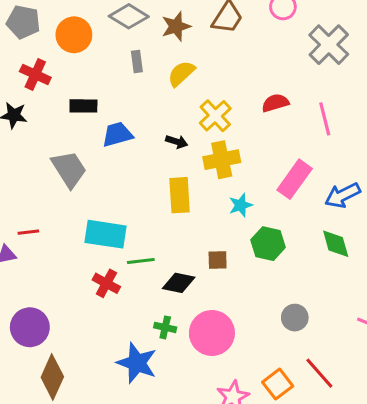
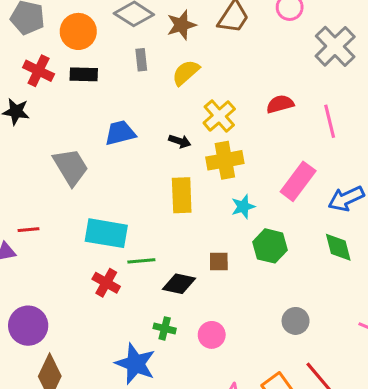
black rectangle: (83, 106) -> (84, 74), moved
pink circle: (212, 333) -> (212, 335), size x0.6

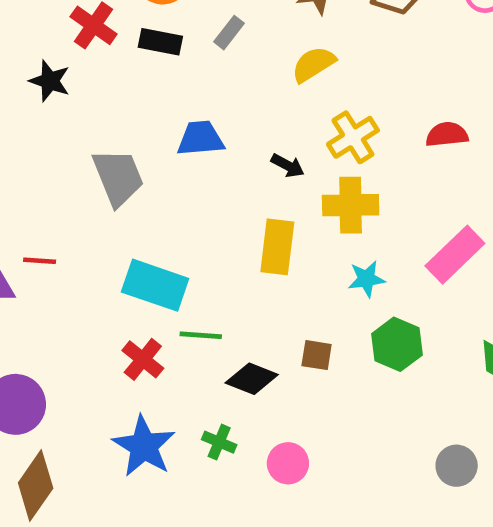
gray rectangle: (141, 60) -> (229, 33), moved, turned 35
gray circle: (296, 321) -> (457, 466), moved
blue star: (135, 364) -> (144, 446), moved

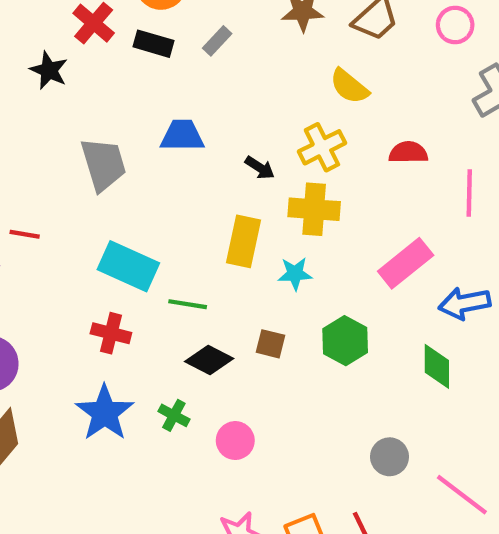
yellow semicircle: (314, 64) -> (349, 86), moved, turned -114
cyan star: (366, 279) -> (295, 274), moved
green line: (201, 335) -> (188, 304), moved
red cross: (143, 359) -> (111, 333), turned -30

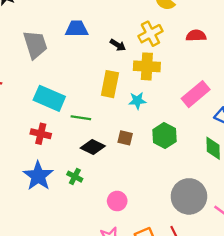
pink circle: (235, 441) -> (117, 201), moved
gray circle: (390, 457) -> (189, 196), size x1.8

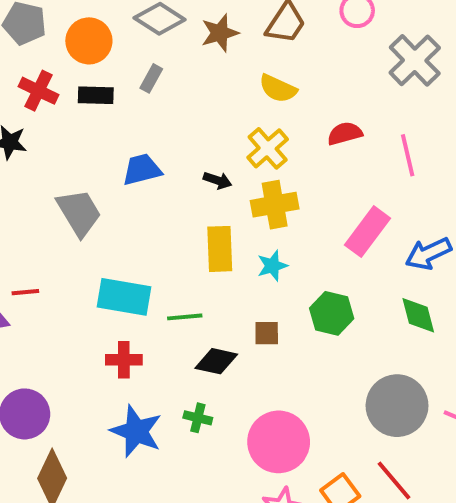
pink circle: (117, 201) -> (279, 442), size x1.8

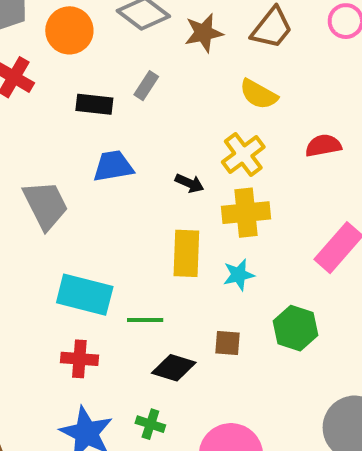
gray rectangle: (151, 78) -> (146, 86), moved
black rectangle: (96, 95) -> (94, 104), moved

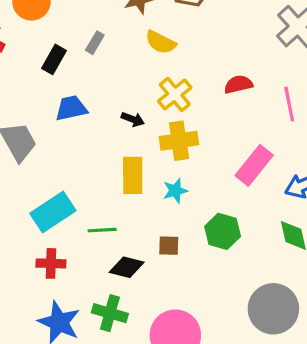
yellow semicircle: (259, 94) -> (161, 42), moved
black rectangle: (94, 104) -> (54, 59), turned -64
cyan rectangle: (85, 295) -> (53, 212), turned -45
green cross: (150, 424) -> (110, 313), size x1.5

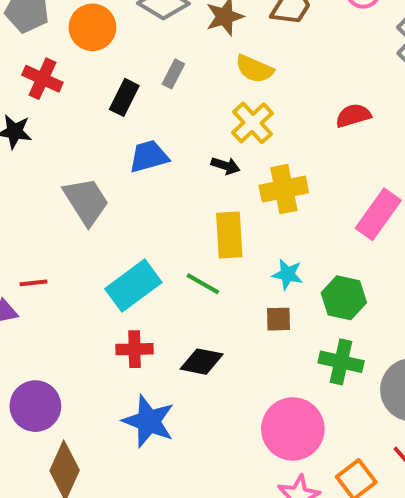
yellow cross: (175, 94) -> (253, 123), moved
cyan star: (175, 191) -> (287, 274), moved, turned 30
green line: (102, 230) -> (203, 284), moved, turned 36
black diamond: (127, 267) -> (202, 362), moved
green cross: (110, 313) -> (341, 362), moved

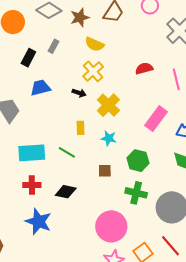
yellow cross: (284, 189) -> (108, 105), turned -35
yellow rectangle: (229, 235) -> (81, 128), size x0.6
cyan star: (287, 274) -> (109, 138), moved
cyan rectangle: (133, 286) -> (32, 153), turned 32

